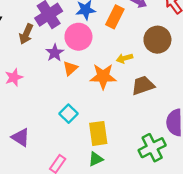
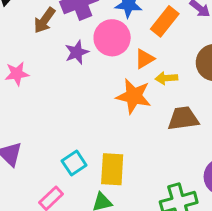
orange triangle: (70, 68) -> (145, 59), moved
cyan square: (69, 114) -> (74, 163), moved

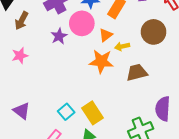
brown arrow: (44, 20) -> (21, 21), moved
yellow rectangle: (112, 169) -> (93, 113), turned -30

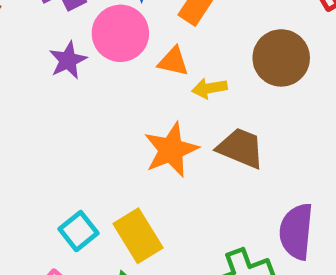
orange triangle: (106, 35) -> (173, 61), turned 48
orange star: (101, 61) -> (171, 150), moved, turned -30
brown trapezoid: (137, 73) -> (241, 148), turned 35

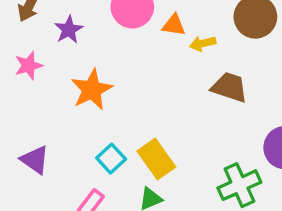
purple star: (68, 60) -> (69, 30), moved
orange star: (171, 150) -> (92, 90), moved

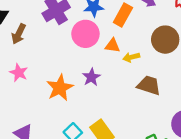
purple star: (69, 30) -> (91, 77), moved
pink star: (29, 66) -> (19, 73), turned -30

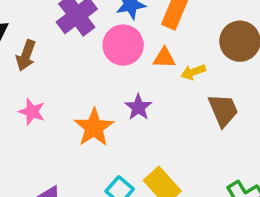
brown trapezoid: (149, 85) -> (223, 110), turned 55

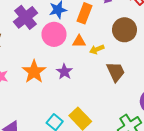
orange star: (94, 127) -> (34, 72), moved

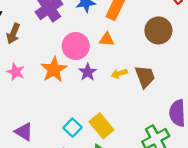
pink circle: (54, 34) -> (76, 46), moved
yellow arrow: (97, 49) -> (119, 74), moved

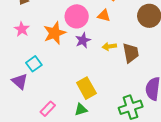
cyan square: (72, 128) -> (34, 64), moved

